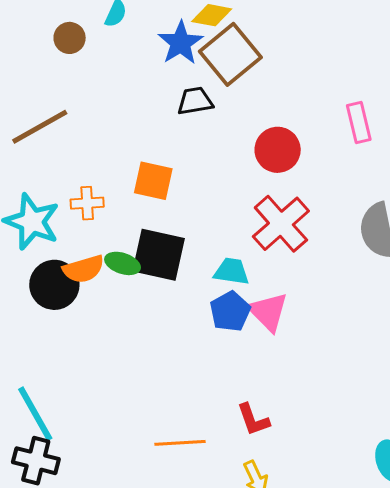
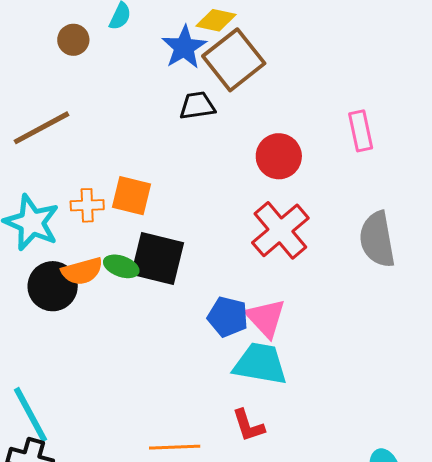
orange square: (153, 181) -> (131, 196), moved
cyan trapezoid: (231, 271) -> (260, 364), moved, size x1.5
blue pentagon: (230, 311) -> (228, 317), turned -30

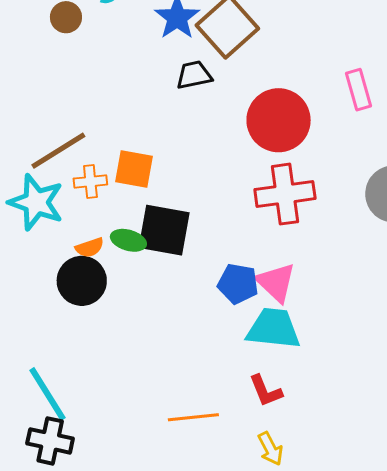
brown line: (42, 128) -> (58, 151), moved
red circle: (279, 156) -> (279, 120), size x1.4
red cross: (280, 230) -> (285, 194), turned 36
orange semicircle: (82, 271) -> (90, 248), size x0.7
black circle: (53, 286) -> (82, 281), moved

